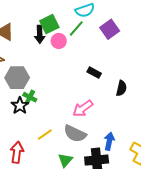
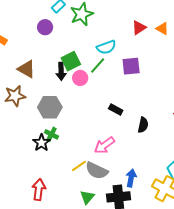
purple square: (110, 29) -> (131, 66), turned 30
gray hexagon: (17, 78) -> (50, 107), moved
yellow line: (45, 135) -> (79, 166), moved

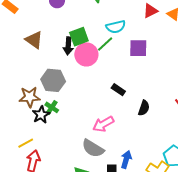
pink circle: (80, 78) -> (86, 54), size x1.5
brown star: (15, 96) -> (30, 97), moved
yellow line: (79, 166) -> (26, 143), moved

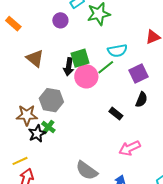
purple square: (138, 48) -> (138, 73), turned -30
black semicircle: (144, 108) -> (141, 100), moved
pink arrow: (103, 124) -> (130, 148), moved

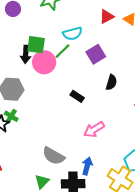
green square: (80, 58) -> (36, 45), turned 30
black semicircle: (141, 100) -> (111, 82), moved

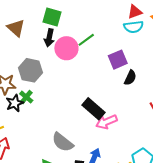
cyan semicircle: (73, 34) -> (134, 27), moved
green square: (36, 45) -> (52, 17), moved
purple square: (96, 54) -> (118, 60), moved
black rectangle: (77, 96) -> (94, 109), moved, size x1.6

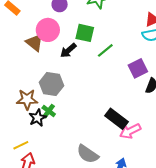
green square: (52, 17) -> (85, 33), moved
black arrow: (49, 38) -> (68, 50), turned 42
pink circle: (66, 48) -> (48, 30), moved

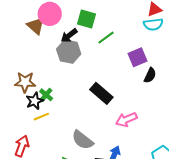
gray hexagon: (51, 84) -> (69, 52), moved
black rectangle: (117, 119) -> (101, 93), moved
yellow line: (21, 145) -> (41, 117), moved

